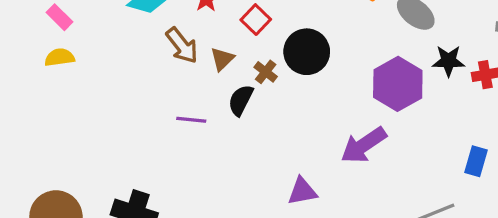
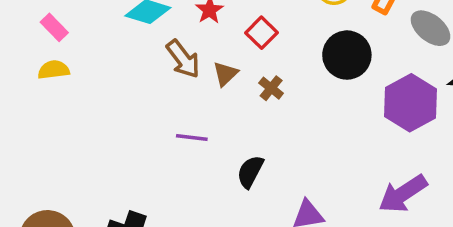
black circle: (307, 52) -> (347, 55), moved
black semicircle: (241, 100) -> (250, 172), moved
purple arrow: (364, 145) -> (403, 194), moved

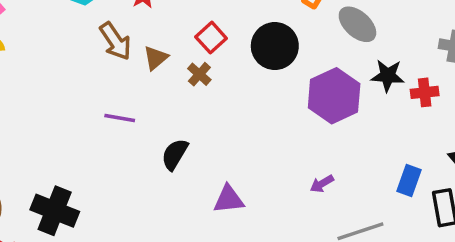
red square: (261, 33) -> (211, 38), moved
purple arrow: (403, 194) -> (322, 184), size x0.5

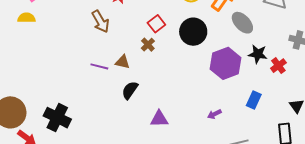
brown triangle: (156, 58) -> (123, 62), moved, turned 49
red cross: (425, 92) -> (278, 66), turned -35
blue rectangle: (409, 181) -> (254, 100), moved

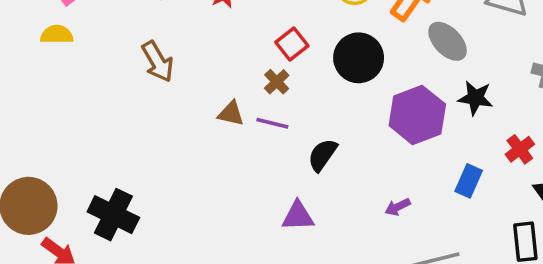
brown arrow: (100, 21) -> (158, 62), moved
purple line: (99, 66) -> (272, 123), moved
red cross: (278, 66) -> (520, 149), moved
black semicircle: (130, 90) -> (322, 155), moved

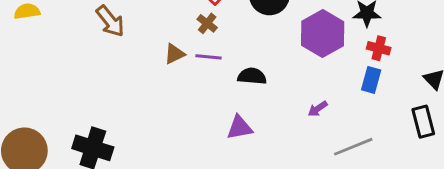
brown triangle: (231, 114) -> (174, 54), turned -30
red cross: (520, 149) -> (379, 48), moved, turned -30
black semicircle: (322, 155) -> (252, 76), turned 68

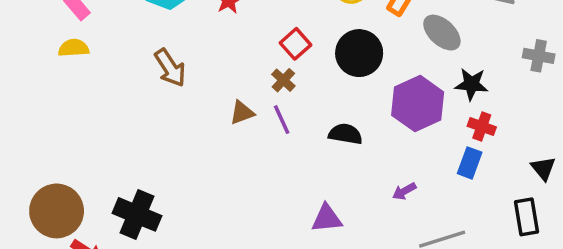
purple line: (209, 57) -> (282, 120), turned 55
black semicircle: (252, 76) -> (345, 134), moved
purple triangle: (240, 128) -> (327, 218), moved

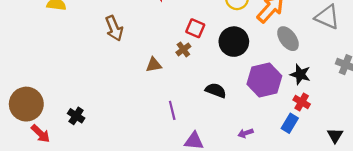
red square: (296, 44) -> (195, 28), turned -36
purple line: (282, 120) -> (172, 110), moved
black cross: (137, 214) -> (76, 116), size x0.6

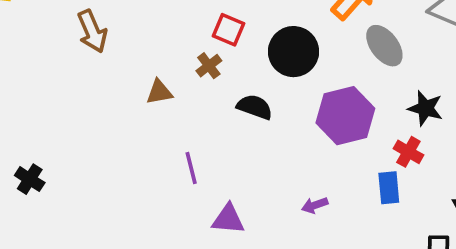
black star: (300, 74) -> (425, 108), moved
black semicircle: (216, 90) -> (255, 107), moved
blue rectangle: (290, 123) -> (389, 188), turned -36

